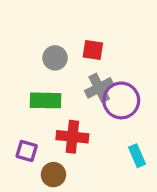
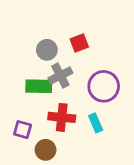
red square: (93, 50) -> (79, 43), turned -30
gray cross: (99, 88) -> (60, 76), moved
cyan rectangle: (137, 156) -> (96, 123), moved

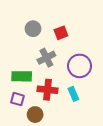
gray circle: (47, 50) -> (33, 29), moved
green rectangle: (39, 86) -> (22, 76), moved

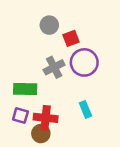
gray circle: (33, 29) -> (49, 25), moved
purple circle: (80, 66) -> (84, 62), moved
red cross: (47, 90) -> (46, 118), moved

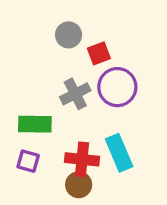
cyan rectangle: (85, 109) -> (119, 153), size x1.5
red cross: (46, 118) -> (82, 159), moved
brown circle: (41, 134) -> (79, 185), moved

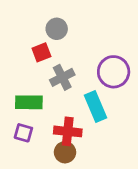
red square: (99, 53) -> (41, 52), moved
purple circle: (117, 87) -> (114, 72), moved
cyan rectangle: (119, 153) -> (96, 106), moved

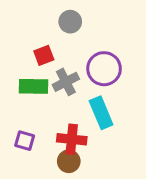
gray circle: (57, 29) -> (70, 22), moved
purple circle: (114, 72) -> (104, 69), moved
green rectangle: (29, 102) -> (33, 86), moved

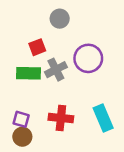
cyan rectangle: (101, 113) -> (103, 118), moved
brown circle: (69, 161) -> (22, 137), moved

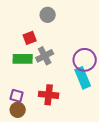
purple circle: (88, 58) -> (85, 60), moved
cyan rectangle: (103, 118) -> (83, 78), moved

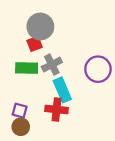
gray circle: (48, 15) -> (40, 27), moved, size x1.5
cyan rectangle: (83, 78) -> (62, 90), moved

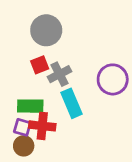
red square: (35, 44) -> (40, 65), moved
green rectangle: (27, 68) -> (30, 106), moved
red cross: (56, 109) -> (42, 126), moved

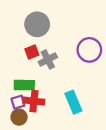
purple circle: (113, 79) -> (89, 50), moved
cyan rectangle: (71, 103) -> (73, 102), moved
purple square: (22, 127) -> (18, 102), turned -32

